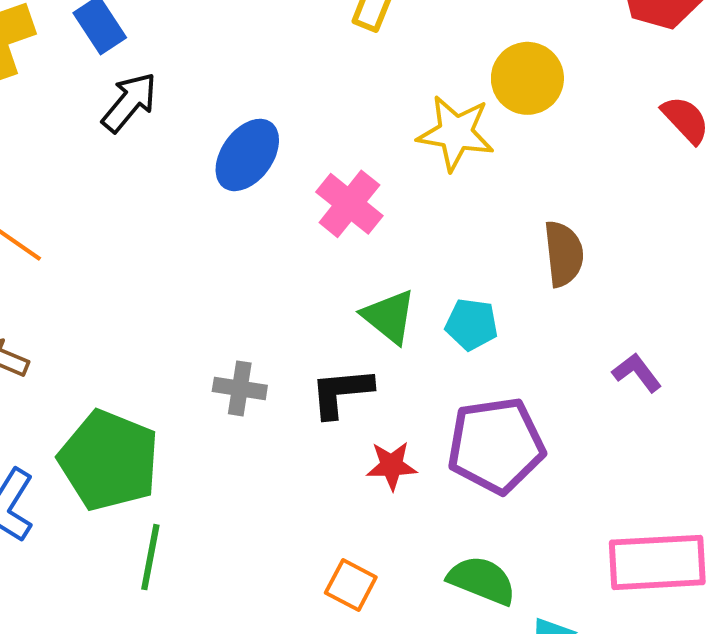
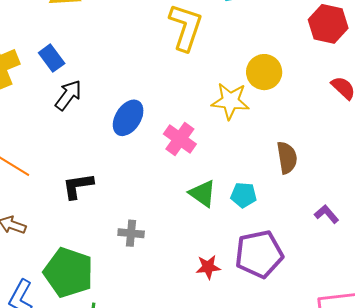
black L-shape: (341, 392) -> (78, 186), moved

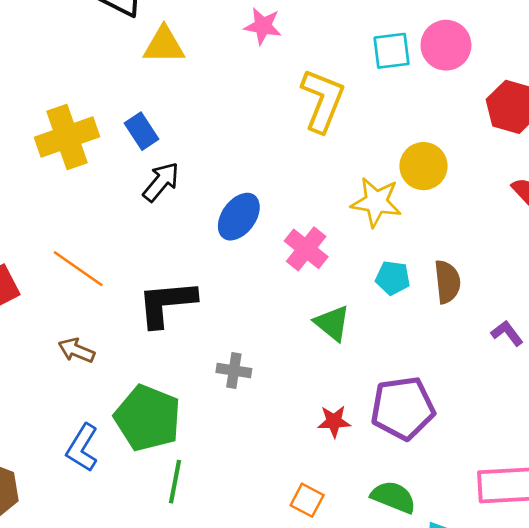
black L-shape: (78, 186) -> (167, 303), size x1.4
cyan pentagon: (244, 195) -> (393, 278), moved
purple L-shape: (327, 214) -> (507, 333), moved

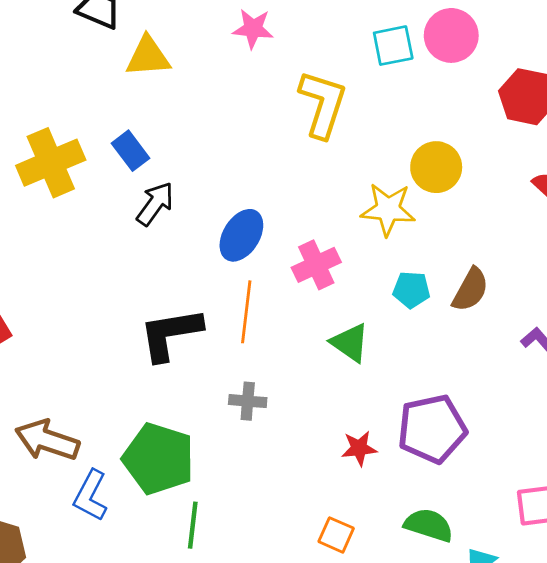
pink cross: (306, 249) -> (316, 265), turned 30
orange line: (78, 269) -> (246, 312), moved, turned 66
brown semicircle: (447, 282) -> (470, 290), turned 39
brown arrow: (76, 350) -> (47, 440), moved, size x1.6

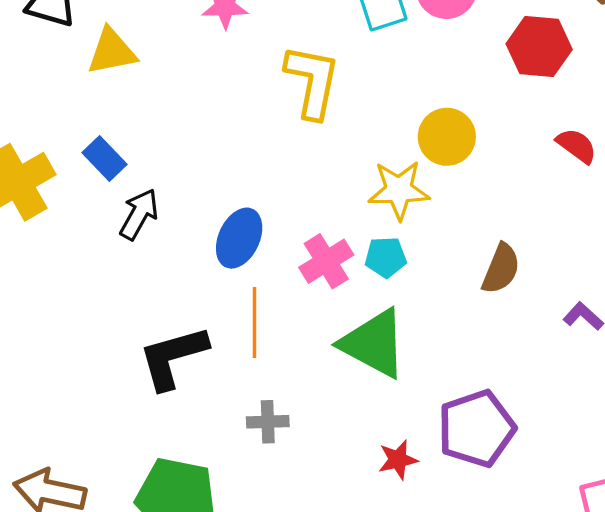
cyan pentagon: (411, 290) -> (386, 257), moved
green triangle: (350, 343) -> (374, 343), size x1.6

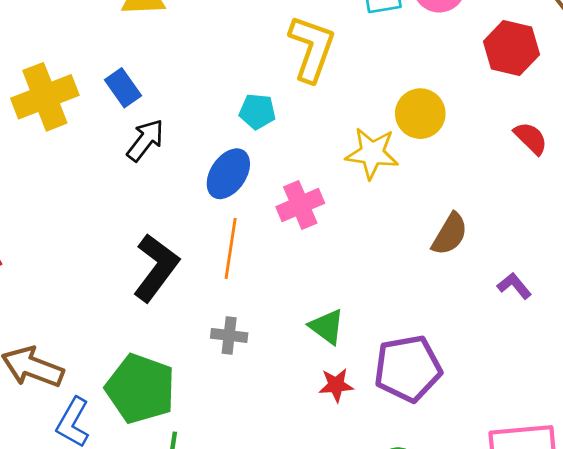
cyan pentagon: (386, 257) -> (257, 111), moved
green triangle: (374, 343) -> (327, 327), moved, size x0.6
black L-shape: (173, 357) -> (156, 268), turned 134

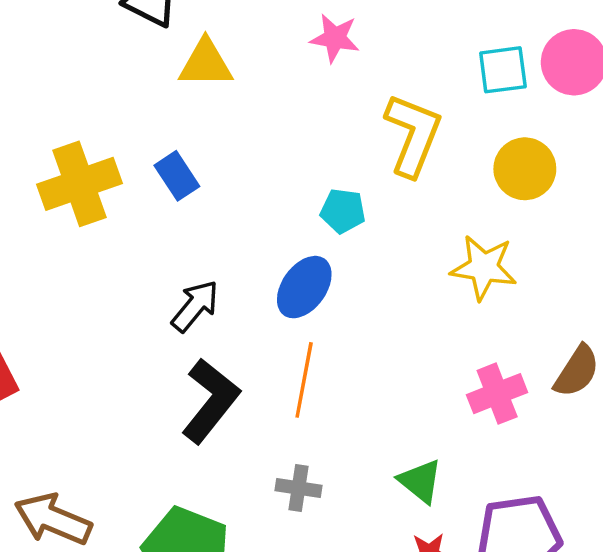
yellow circle: (420, 114) -> (525, 169), moved
black arrow: (145, 140) -> (195, 306), moved
pink cross: (300, 205) -> (497, 394), moved

